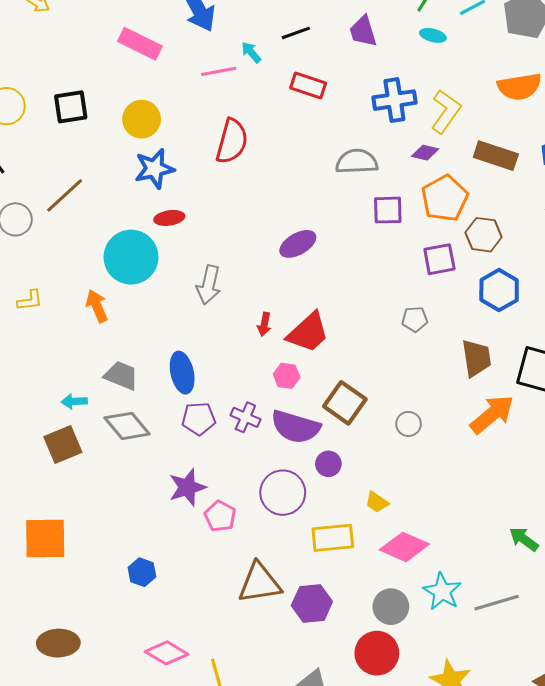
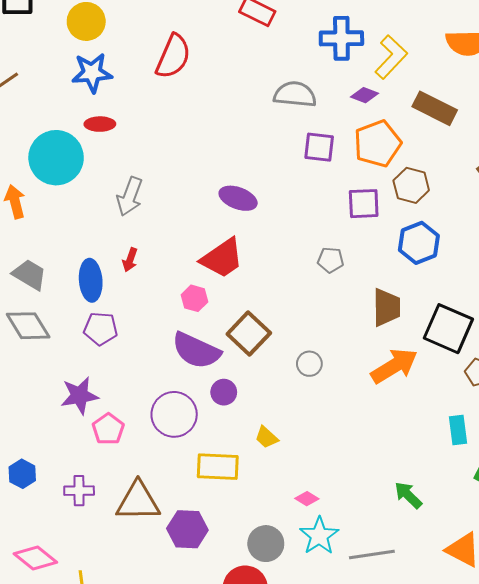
purple ellipse: (298, 244) -> (238, 198), moved, turned 42
red arrow: (264, 324) -> (130, 260), moved
purple cross: (245, 417) -> (79, 491), moved, turned -32
pink diamond: (404, 547) -> (307, 499), moved, size x0.5

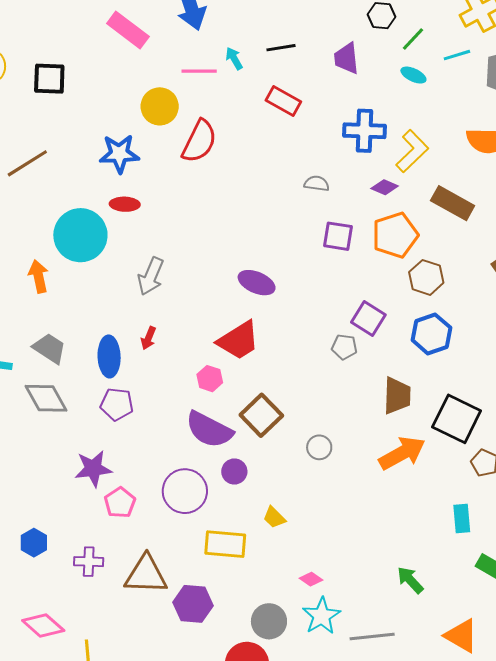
yellow circle: (86, 21) -> (160, 106), moved
gray semicircle: (295, 94) -> (317, 184), size x0.6
purple square: (364, 204) -> (368, 318), moved, turned 32

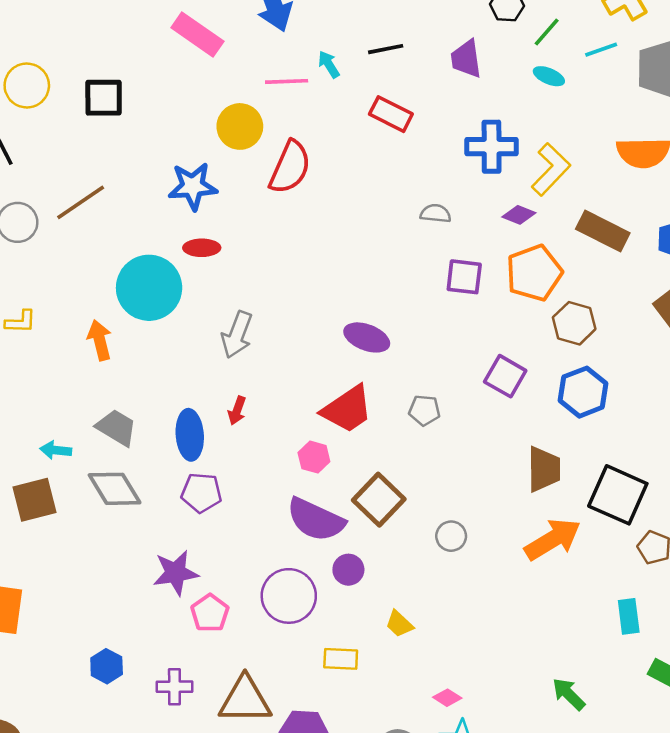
gray pentagon: (344, 347) -> (424, 410), moved
yellow rectangle: (225, 544) -> (341, 659), size x0.7

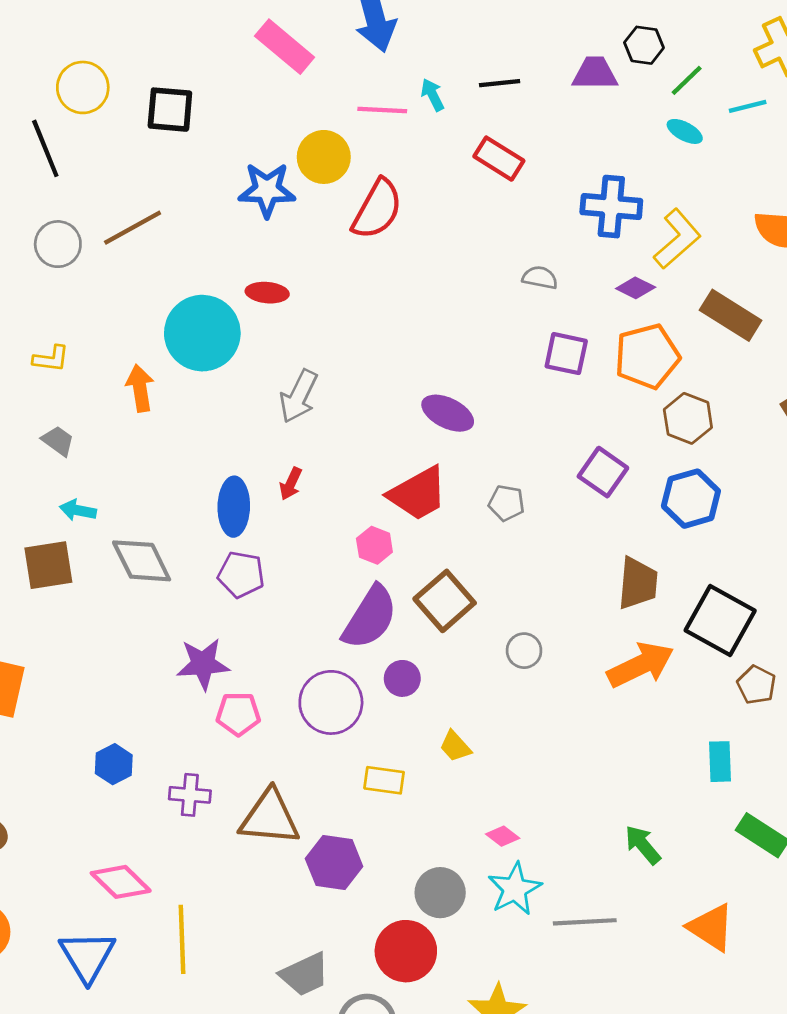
purple trapezoid: (466, 59) -> (595, 73), moved, turned 93
blue star: (193, 186) -> (267, 190), moved
gray trapezoid: (116, 428) -> (58, 441), moved, size x0.7
purple semicircle: (316, 520) -> (370, 617), turned -88
pink pentagon: (210, 613) -> (238, 714), turned 30

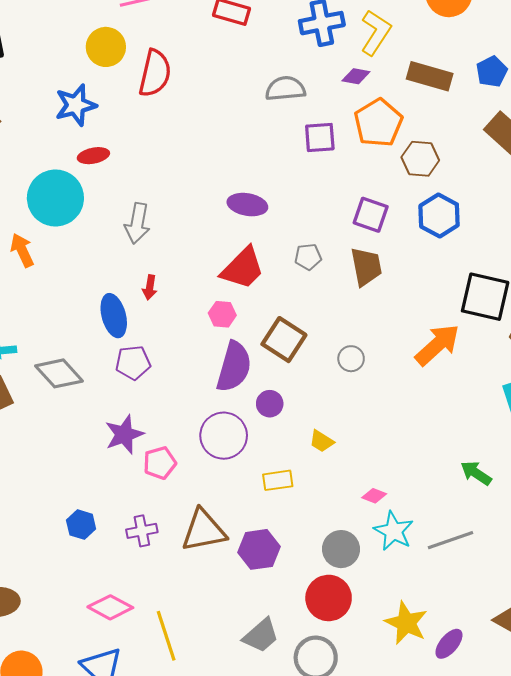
blue star: (267, 190) -> (76, 105), moved
gray semicircle: (540, 278) -> (285, 89), size x1.5
brown trapezoid: (638, 583) -> (366, 267), moved

